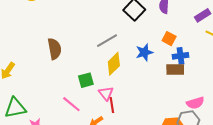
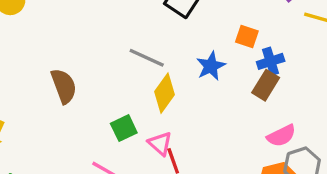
gray line: (107, 41) -> (147, 58), turned 65
brown rectangle: (175, 70) -> (266, 85), turned -48
pink semicircle: (195, 103) -> (281, 136), moved

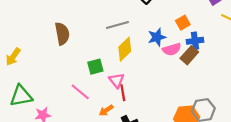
orange square: (247, 37) -> (183, 23), turned 32
gray line: (147, 58) -> (117, 25), turned -50
pink semicircle: (281, 136) -> (172, 49), moved

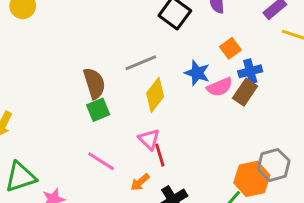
brown semicircle: (62, 34) -> (94, 83), moved
blue star: (157, 37) -> (197, 73), turned -30
green square: (95, 67) -> (98, 110), moved

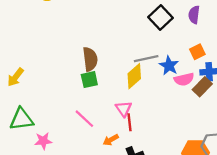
gray line: (141, 63) -> (146, 59), moved

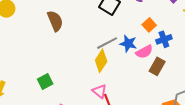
brown semicircle: (90, 59) -> (55, 21), moved
green square: (89, 80) -> (45, 82), moved
brown rectangle: (202, 87) -> (157, 66), moved

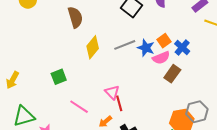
orange square: (149, 25) -> (164, 41), moved
blue cross: (164, 39) -> (182, 47), turned -35
yellow diamond: (101, 61) -> (93, 47), moved

